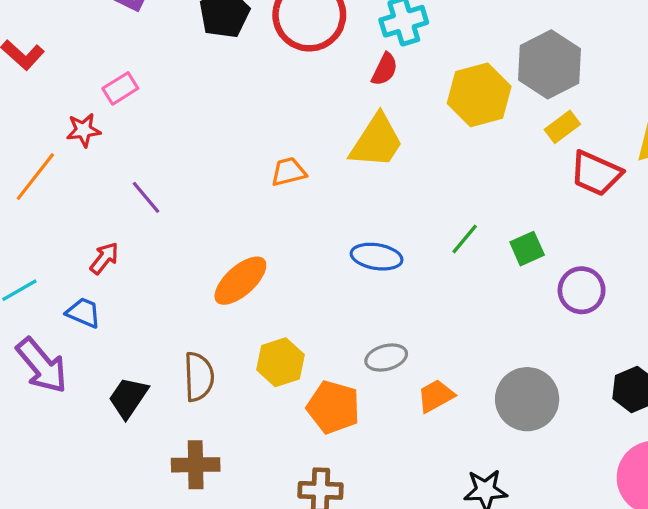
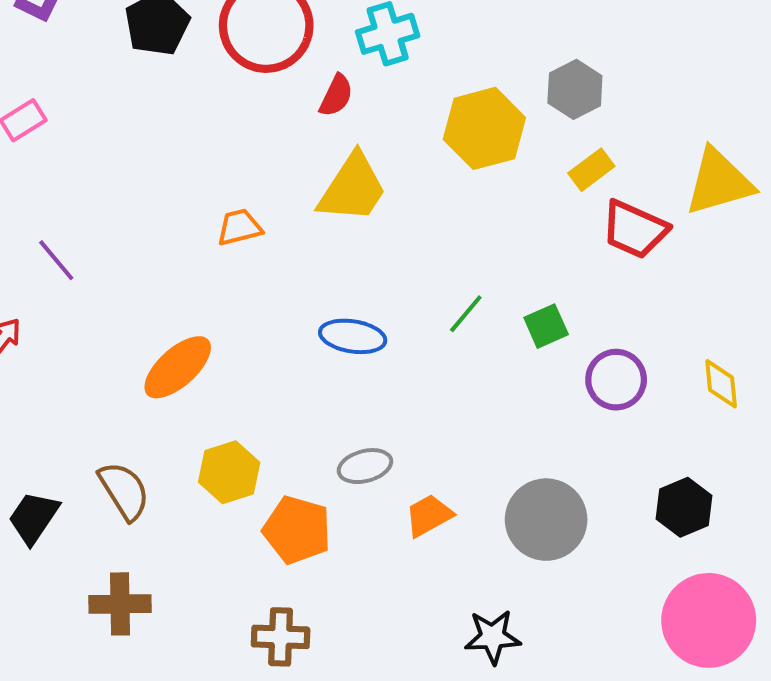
gray hexagon: (550, 64) -> (575, 89), size x0.7
red semicircle: (385, 69) -> (336, 96), moved
brown semicircle: (199, 377) -> (124, 491), turned -30

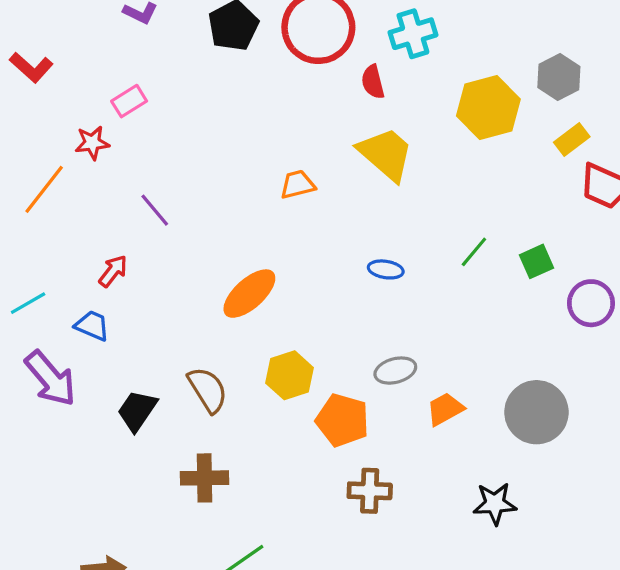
red semicircle: (336, 96) -> (373, 82), turned 140
yellow trapezoid: (353, 188) -> (386, 154), turned -82
blue ellipse: (353, 336) -> (386, 269), size x0.7
brown cross: (281, 637) -> (370, 491), moved

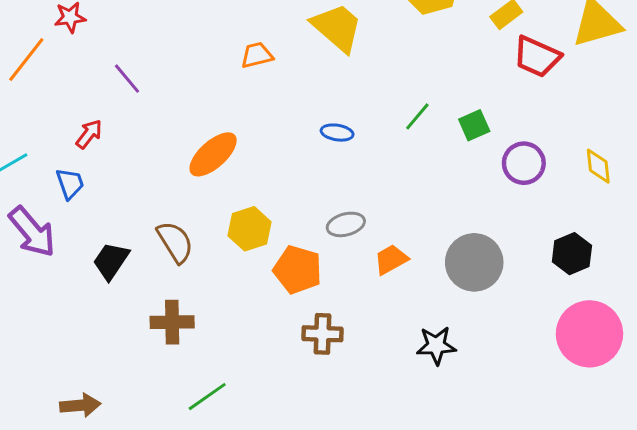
blue trapezoid: (92, 326) -> (70, 184), turned 48

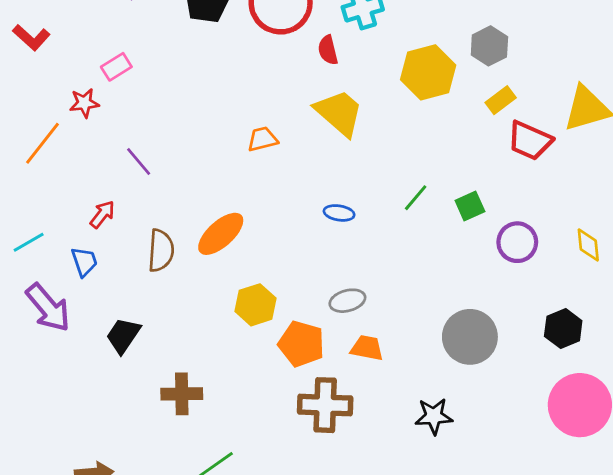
brown semicircle: (175, 242) -> (161, 251), moved, turned 36
orange trapezoid: (391, 259) -> (367, 348), moved, turned 40
brown cross: (322, 334) -> (325, 405), size x1.4

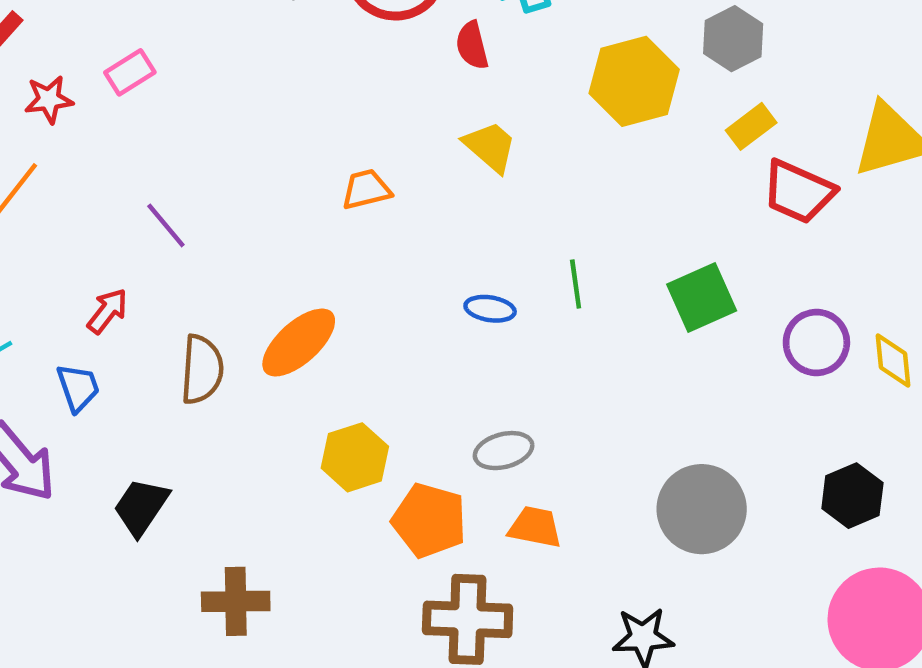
red star: (84, 103) -> (49, 99), moved
yellow trapezoid: (339, 113) -> (490, 147), size x0.7
green line: (416, 198) -> (576, 284), moved, turned -48
green square: (470, 206) -> (702, 297), size x1.4
purple circle: (517, 242) -> (816, 343), moved

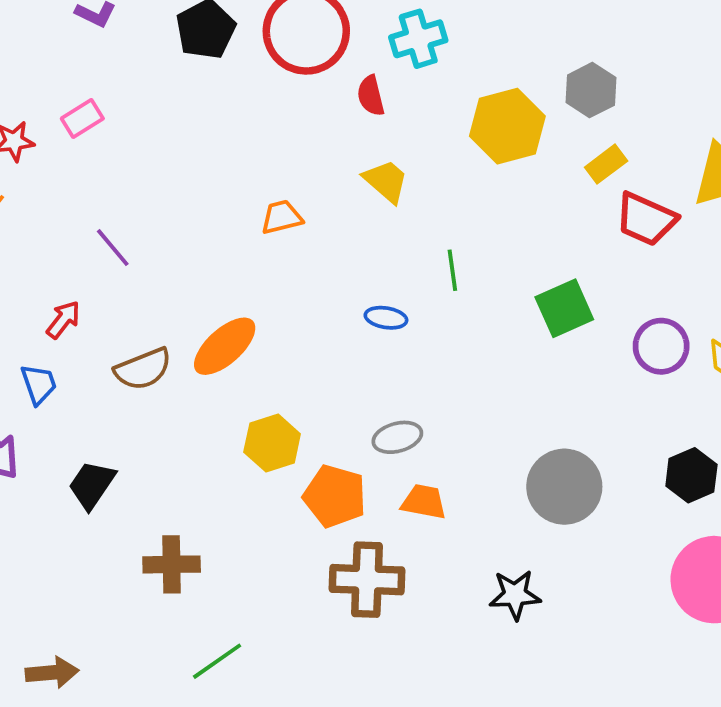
green line: (576, 284) -> (452, 270), moved
brown semicircle: (202, 370) -> (143, 369), turned 64

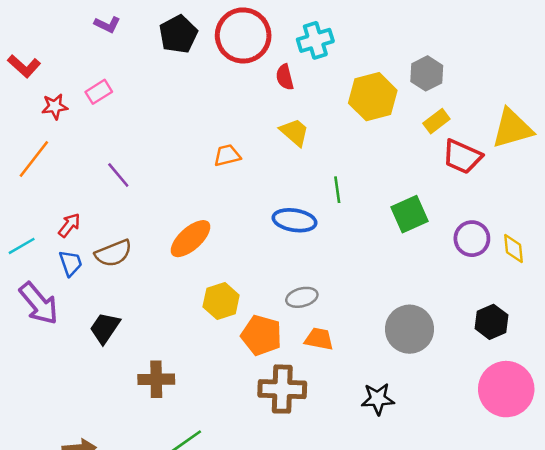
blue ellipse: (386, 318) -> (295, 220), size x1.6
red arrow: (63, 320) -> (69, 225), moved
brown semicircle: (143, 369) -> (113, 253), moved

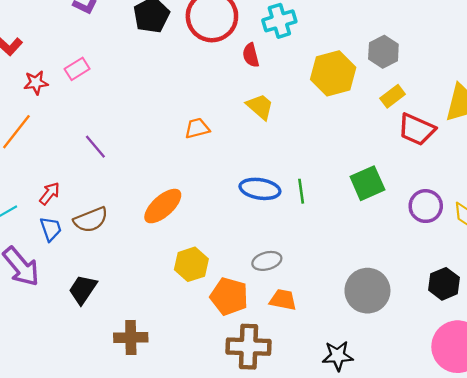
green line: (337, 190) -> (301, 191), moved

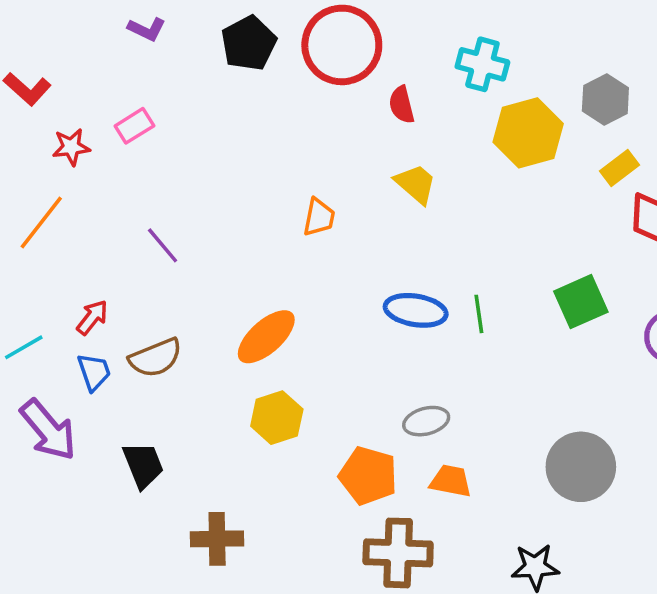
cyan cross: (279, 21) -> (482, 64), moved, turned 32
orange trapezoid: (197, 128) -> (319, 217), turned 115
yellow hexagon: (191, 264) -> (277, 418), moved
black trapezoid: (83, 289) -> (143, 465), turned 124

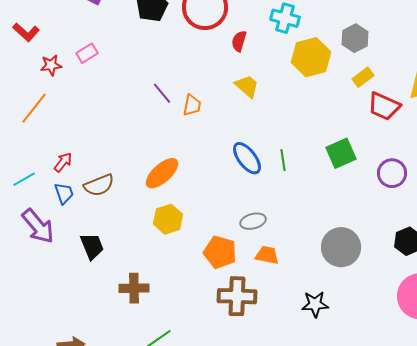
red semicircle: (402, 105) -> (239, 41), turned 30
purple line: (163, 245) -> (162, 93), moved
blue ellipse: (416, 310) -> (247, 158), turned 44

